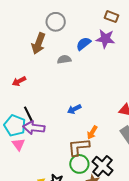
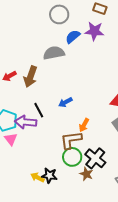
gray circle: (56, 22) -> (59, 14), moved
brown arrow: (39, 43) -> (30, 77), moved
gray semicircle: (64, 59) -> (54, 53), size x1.5
black line: (28, 114) -> (39, 110), moved

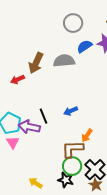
brown arrow: (30, 77) -> (36, 63), moved
brown star: (86, 174) -> (96, 185), moved
black star: (49, 176) -> (66, 180), moved

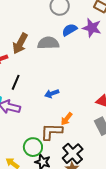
black line: (43, 116) -> (16, 82), moved, turned 42
green circle: (72, 166) -> (33, 147), moved

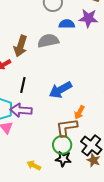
blue semicircle: (70, 30) -> (67, 24), turned 42
blue arrow: (52, 94) -> (60, 90), size x1.6
green circle: (33, 147) -> (62, 145), moved

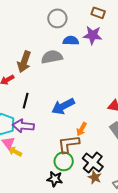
black star: (63, 159) -> (55, 179), moved
yellow arrow: (34, 165) -> (15, 151), moved

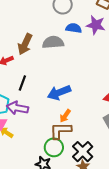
orange arrow: (82, 129) -> (65, 116), moved

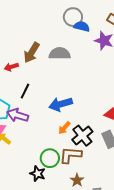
blue semicircle: (74, 28) -> (82, 26), moved
brown L-shape: (61, 131) -> (71, 155), moved
black cross: (83, 152) -> (82, 136), moved

